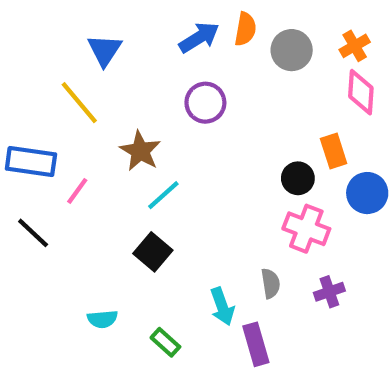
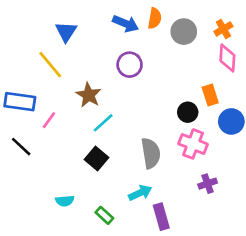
blue arrow: (199, 37) -> (126, 24), turned 55
gray semicircle: (271, 283) -> (151, 153), moved, size x1.6
cyan arrow: (222, 306) -> (140, 193), turned -95

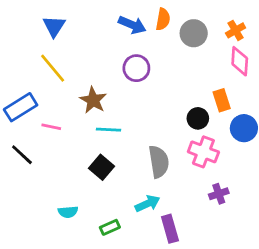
blue triangle: (66, 32) -> (54, 26), moved
blue rectangle: (20, 102) -> (21, 107), turned -40
pink line: (49, 120) -> (51, 127), turned 66
cyan line: (103, 123) -> (108, 130), turned 45
green rectangle: (104, 215) -> (110, 227), turned -66

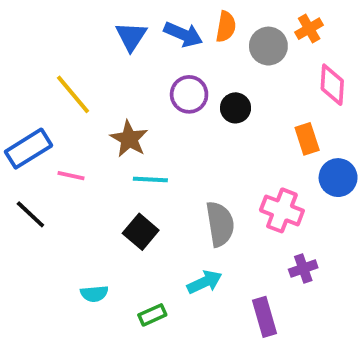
blue triangle: (54, 26) -> (131, 36), moved
orange cross: (236, 30) -> (309, 29), moved
black circle: (198, 118) -> (236, 108), moved
purple rectangle: (170, 229) -> (265, 317), moved

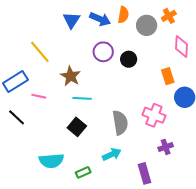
cyan semicircle: (94, 294) -> (51, 161), size x1.6

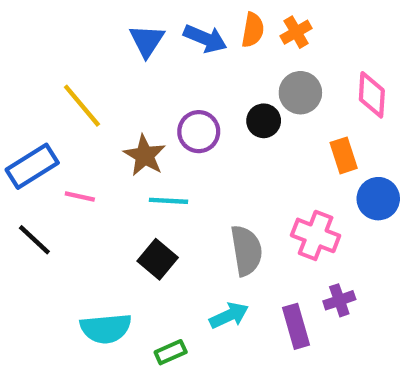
orange cross: (169, 16) -> (296, 32), moved
gray circle: (147, 25) -> (300, 93), moved
purple circle: (103, 52) -> (199, 132), moved
purple rectangle: (144, 173) -> (296, 326), moved

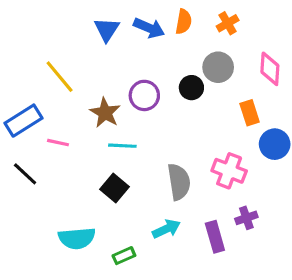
orange cross: (296, 32) -> (228, 23), moved

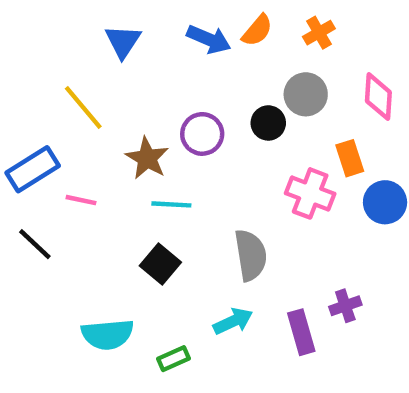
orange semicircle: (184, 22) -> (257, 30), turned 30
blue triangle: (107, 30) -> (123, 41), moved
pink cross: (229, 171) -> (310, 193), moved

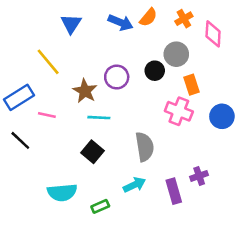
pink diamond: (378, 97) -> (213, 34), moved
orange rectangle: (350, 158) -> (191, 85), moved

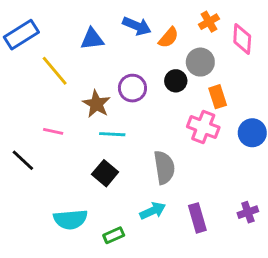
orange semicircle: (148, 17) -> (169, 38), moved
blue triangle: (71, 24) -> (92, 39), moved, turned 50
blue rectangle: (19, 97) -> (21, 35), moved
purple cross: (199, 176) -> (248, 212), moved

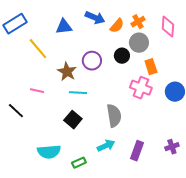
orange cross: (209, 22) -> (138, 22), moved
purple rectangle: (197, 218) -> (137, 151), turned 36

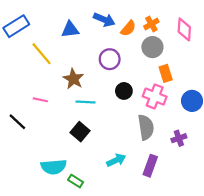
black circle: (122, 56) -> (124, 91), moved
purple circle: (92, 61) -> (110, 59), moved
gray semicircle: (114, 116) -> (146, 127), moved
purple cross: (172, 147) -> (179, 138), moved
green rectangle: (79, 163) -> (76, 181), moved, turned 56

